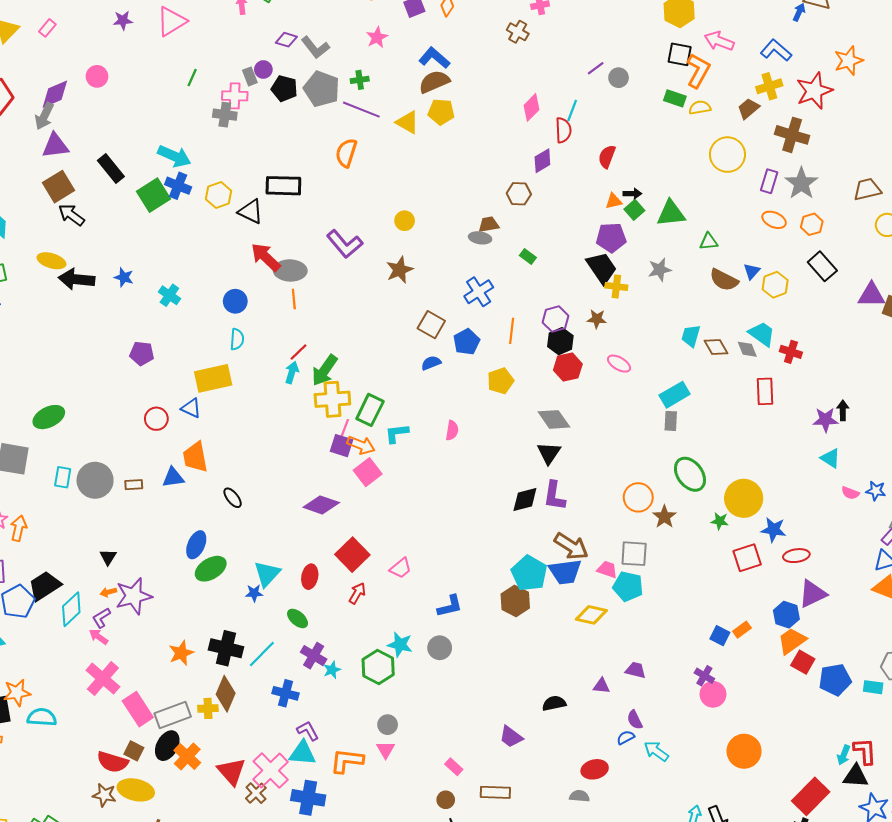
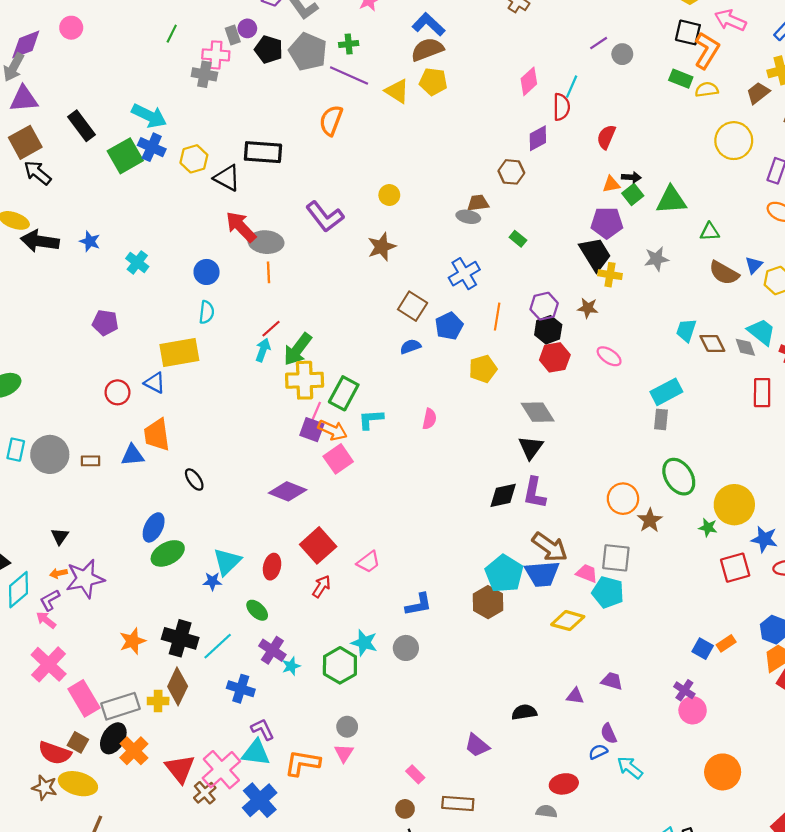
blue cross: (308, 798) -> (260, 800), turned 36

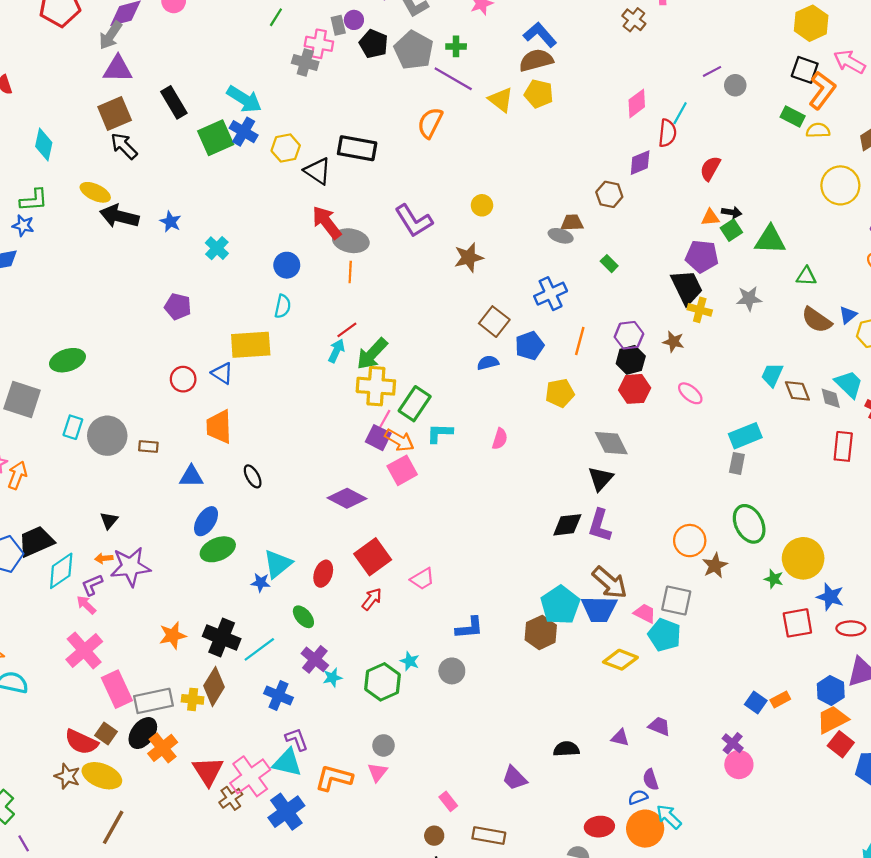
blue triangle: (132, 455) -> (191, 476), moved
cyan star: (364, 643) -> (410, 661), size x0.7
orange circle: (723, 772) -> (645, 829), moved

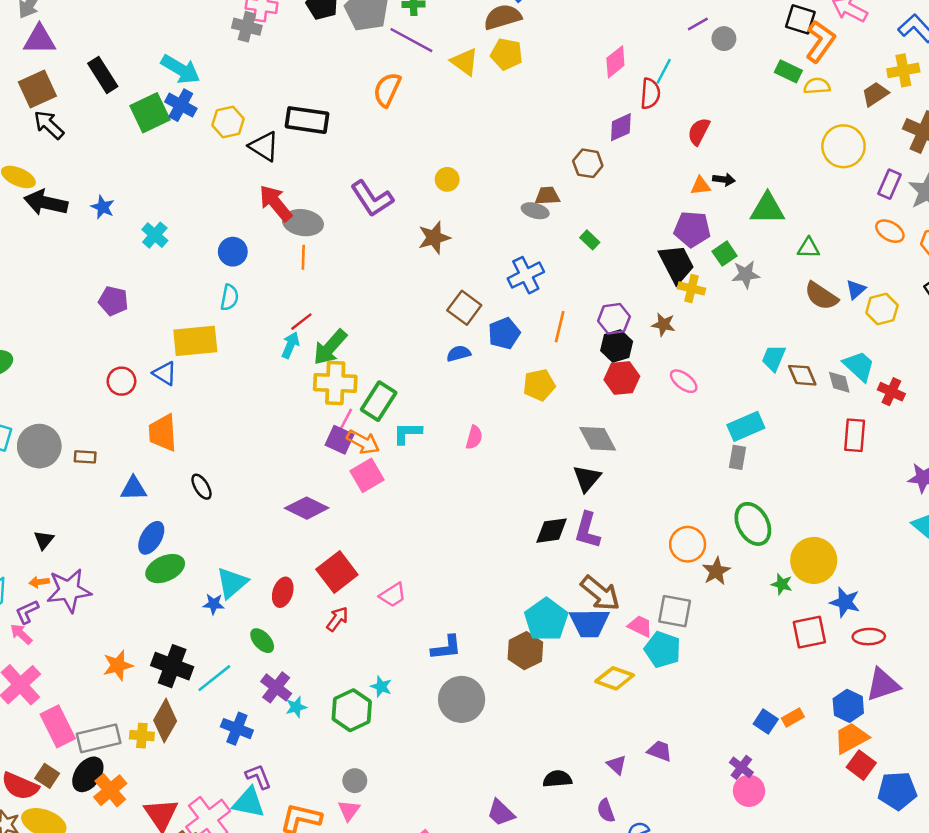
green square: (731, 230) -> (725, 254), moved
gray circle: (452, 671) -> (462, 699), moved, size x1.6
purple triangle: (620, 738) -> (617, 765), turned 30
purple semicircle: (651, 780) -> (606, 811), moved

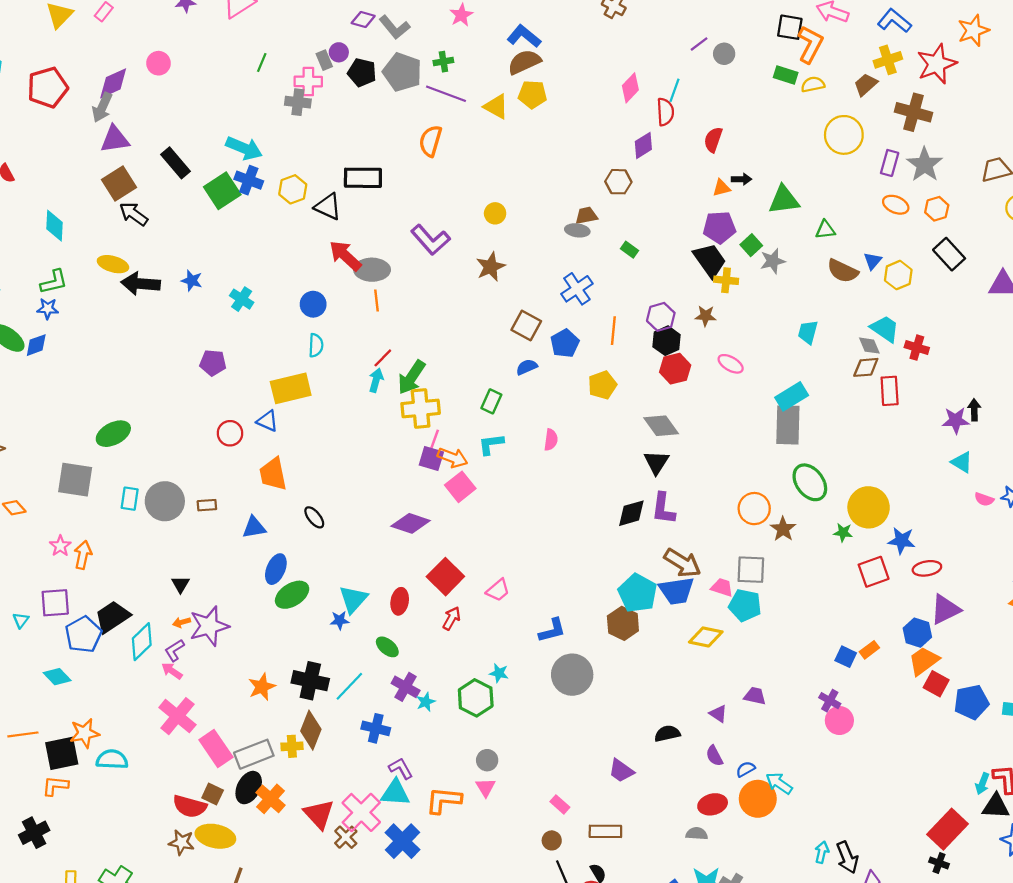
brown diamond: (802, 375) -> (866, 367), moved, turned -64
green rectangle: (379, 401) -> (491, 401), moved, size x0.7
gray rectangle: (737, 457) -> (788, 425), size x1.8

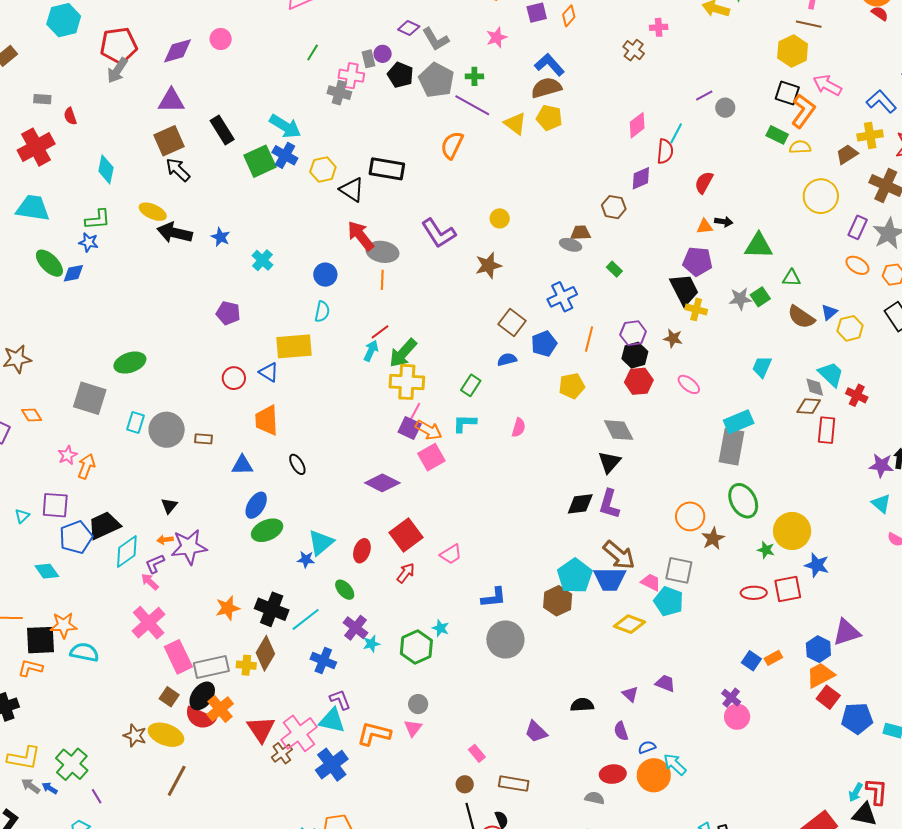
gray arrow: (102, 107) -> (117, 70), moved
green square: (751, 245) -> (760, 297), moved
red ellipse: (927, 568) -> (754, 593), moved
red semicircle: (190, 806) -> (200, 718), moved

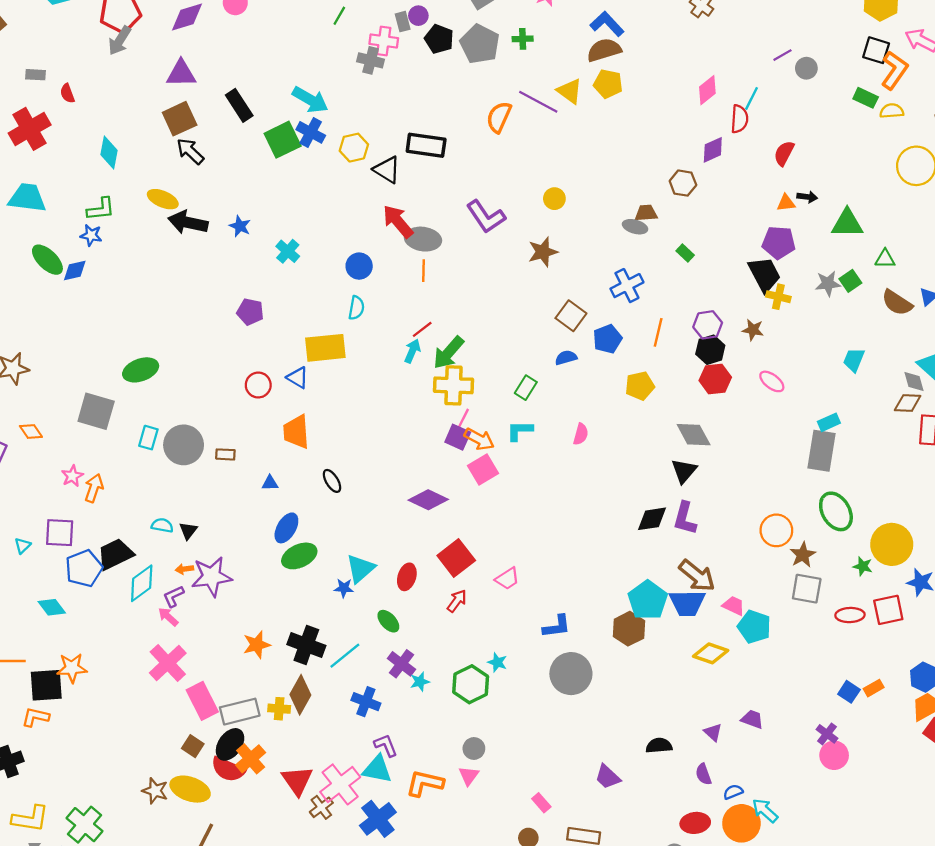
purple line: (472, 105) -> (538, 102), moved
cyan rectangle: (739, 422) -> (829, 422), size x0.7
blue triangle: (242, 465) -> (270, 483), size x0.7
gray square: (679, 570) -> (807, 589), moved
cyan semicircle: (84, 652) -> (162, 525), moved, size x0.7

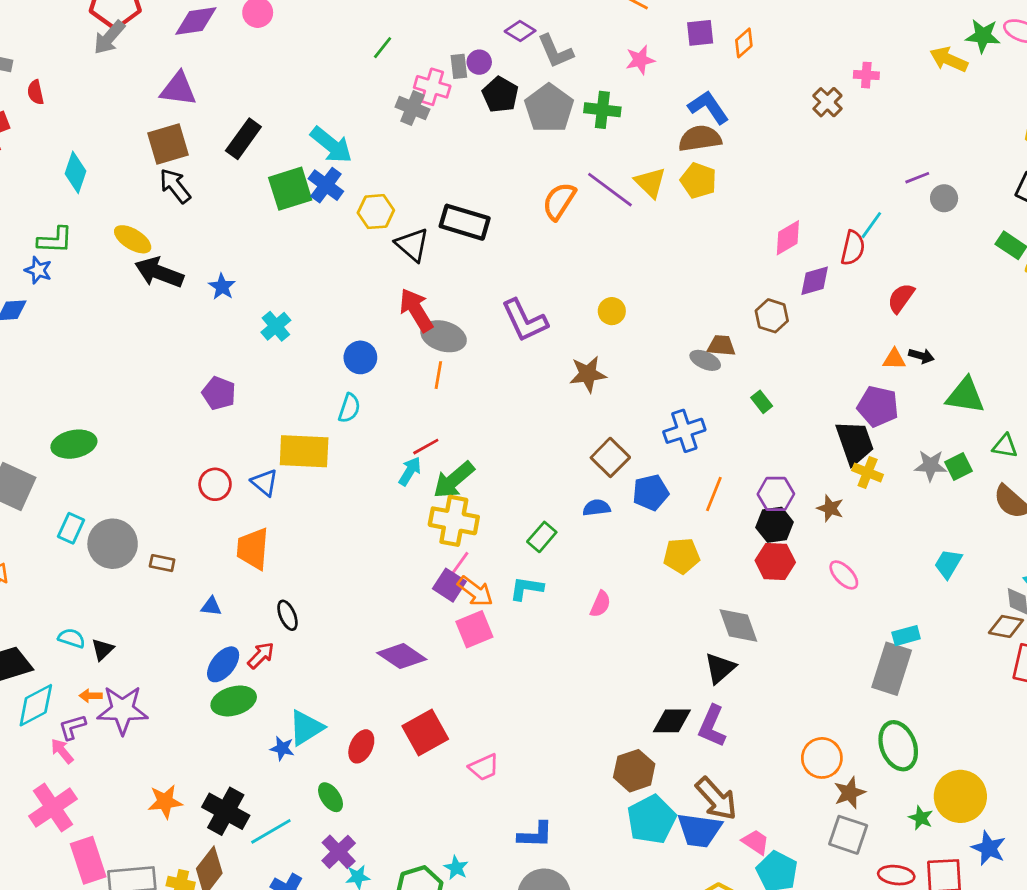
green cross: (523, 39) -> (602, 110), size x1.4
pink diamond: (707, 90) -> (788, 238), moved
black rectangle: (239, 105) -> (243, 139), turned 60
red arrow: (457, 601) -> (261, 655), moved
brown hexagon: (629, 629) -> (634, 771), moved

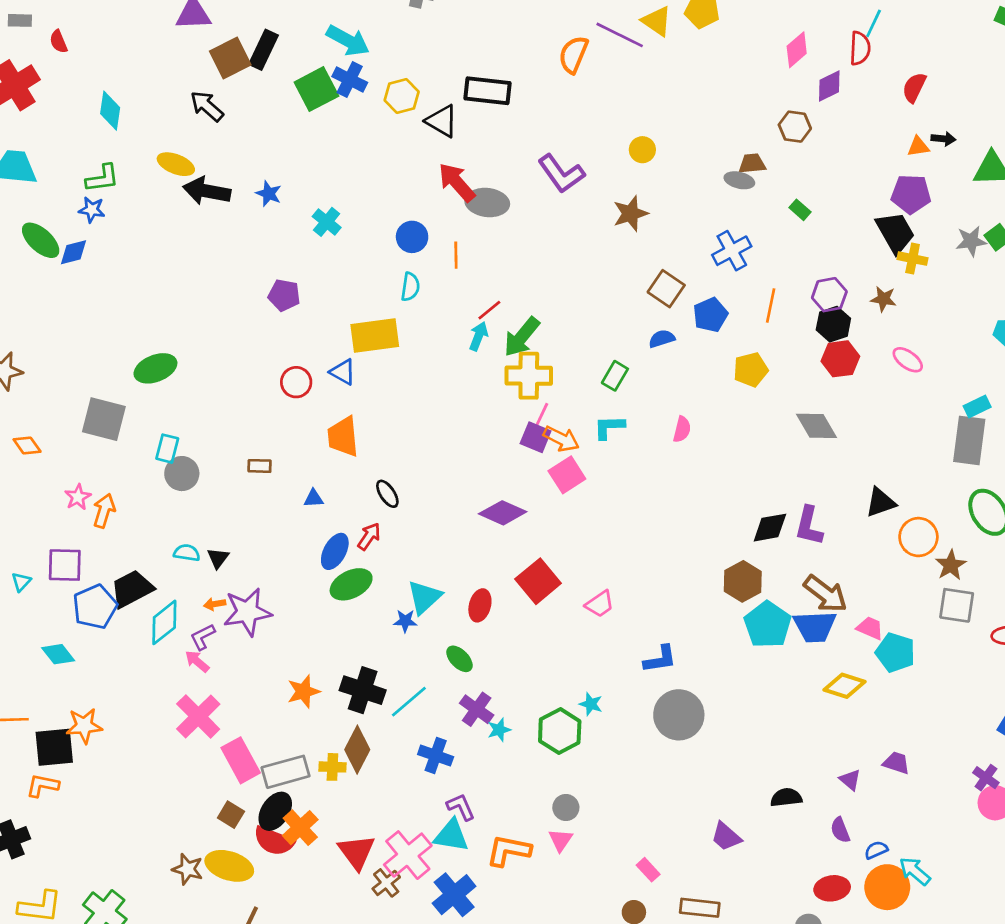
brown square: (168, 144) -> (230, 58), moved
orange line: (438, 375) -> (456, 255), moved
gray circle: (113, 544) -> (182, 474), moved, size x0.7
black triangle: (720, 668) -> (881, 502), moved, turned 32

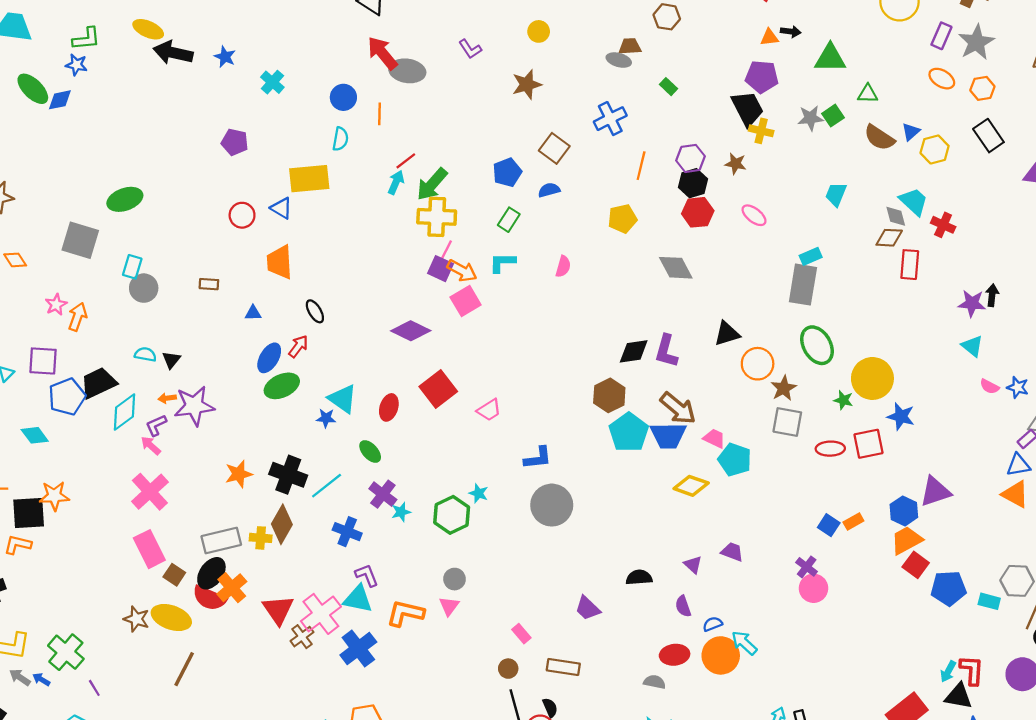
purple L-shape: (561, 174) -> (470, 49), size x0.6
blue pentagon: (710, 315) -> (507, 172), moved
cyan triangle: (424, 597) -> (343, 399), turned -44
pink rectangle: (241, 760) -> (149, 549), moved

